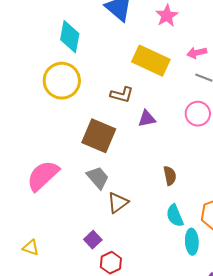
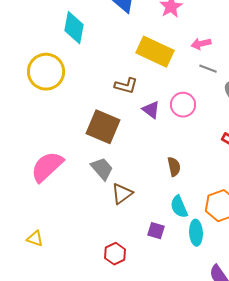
yellow circle: (62, 81) -> (46, 72), moved
pink circle: (198, 114) -> (183, 105), moved
purple triangle: (147, 119) -> (151, 110), turned 48
purple square: (93, 240) -> (156, 231), moved, turned -30

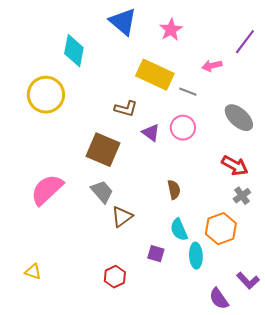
pink arrow: (201, 44) -> (212, 66), moved
gray line: (208, 69) -> (188, 92), moved
yellow triangle: (35, 239) -> (33, 272), moved

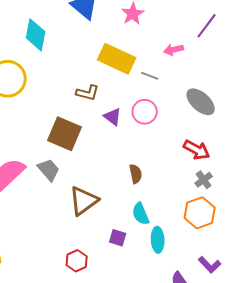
gray trapezoid: (102, 192) -> (49, 170), moved
brown triangle: (122, 217) -> (84, 201), size x1.4
orange hexagon: (221, 229) -> (200, 213), moved

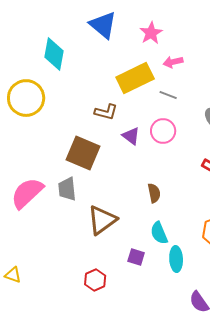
pink arrow: (174, 50) -> (173, 62), moved
yellow rectangle: (117, 59) -> (135, 78), turned -51
gray trapezoid: (49, 170) -> (67, 189), turned -145

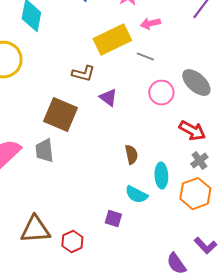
pink circle: (163, 131) -> (161, 93), moved
brown triangle: (102, 220) -> (35, 230), moved, turned 32
cyan semicircle: (159, 233) -> (136, 195), turned -40
cyan ellipse: (176, 259) -> (161, 176), moved

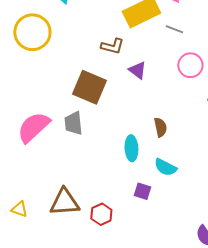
cyan ellipse: (161, 176) -> (131, 148), moved

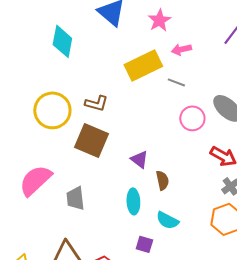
yellow circle: (32, 32) -> (52, 110), moved
brown L-shape: (112, 46) -> (96, 103), moved
purple triangle: (137, 70) -> (139, 159), moved
gray trapezoid: (73, 123) -> (75, 198), moved

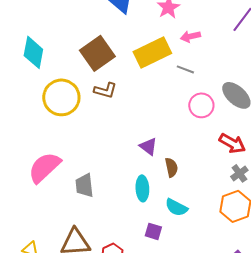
cyan diamond: (62, 41) -> (33, 52), moved
brown square: (91, 140) -> (97, 53), moved, turned 32

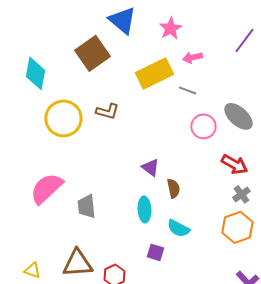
brown square: (97, 53) -> (92, 53), moved

